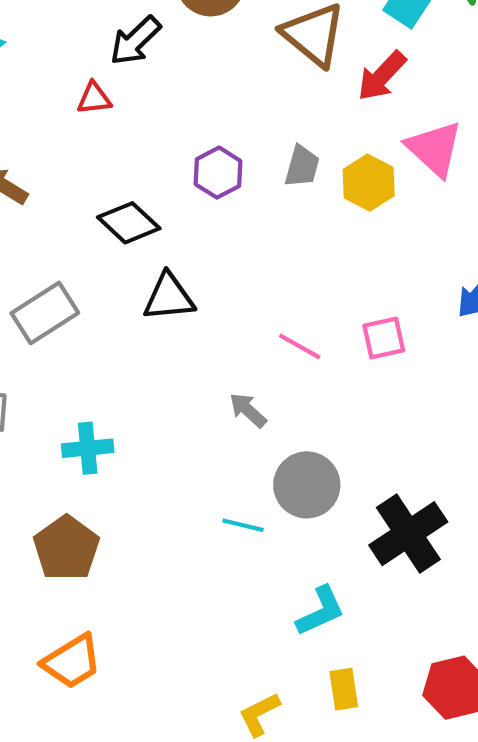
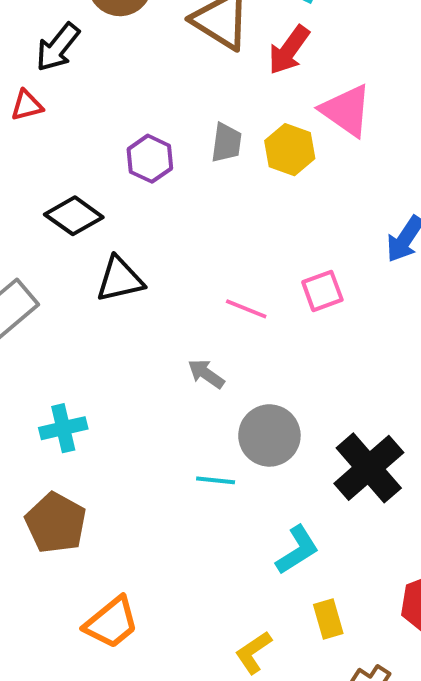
orange trapezoid: (72, 662) -> (111, 623), moved

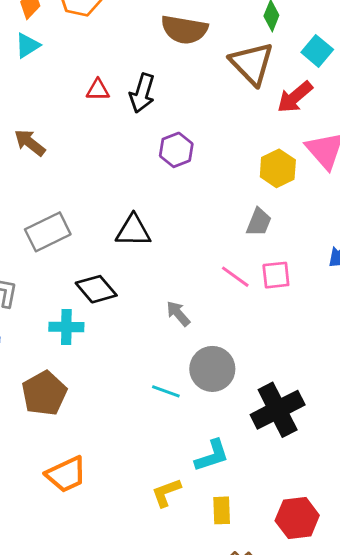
black arrow: (58, 47) -> (142, 93), moved, turned -36
gray trapezoid: (226, 143) -> (259, 222), moved
black diamond: (74, 216) -> (96, 289), moved
pink line: (246, 309) -> (235, 277), moved
yellow L-shape: (253, 652) -> (166, 493), moved

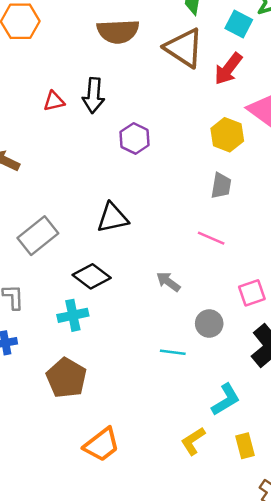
pink square: (276, 275) -> (252, 293), moved
gray circle: (212, 369) -> (209, 323), size x0.7

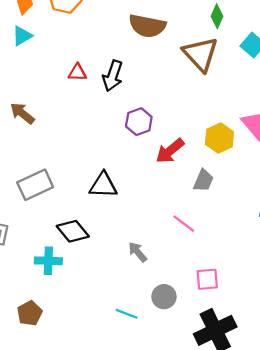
red arrow: (228, 69) -> (170, 151), moved
brown pentagon: (66, 378) -> (30, 313), size x0.7

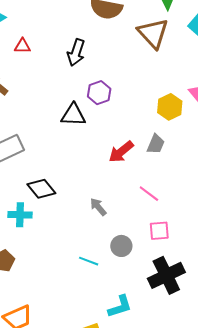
red triangle: (77, 72) -> (22, 46), moved
red arrow: (170, 151) -> (121, 152), moved
black triangle: (103, 185) -> (73, 115), moved
pink line: (184, 224) -> (149, 194), moved

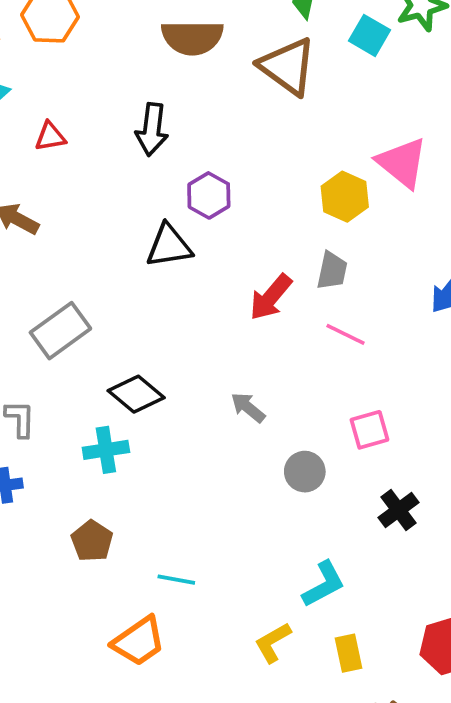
pink line: (149, 194) -> (346, 334), moved
cyan line: (89, 261) -> (176, 580), moved
black cross: (166, 275) -> (399, 510), size x0.6

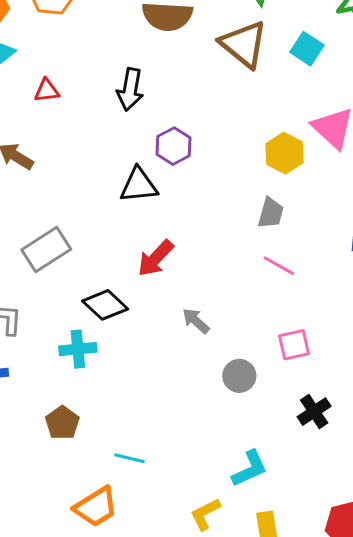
cyan square: (370, 35) -> (307, 49), moved
red arrow: (271, 297) -> (156, 258), moved

